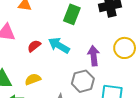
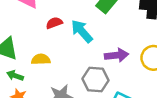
purple arrow: (94, 56) -> (116, 55), turned 72

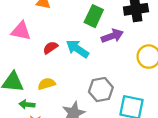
purple arrow: (116, 55) -> (112, 36), moved

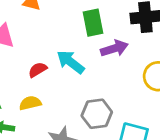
green rectangle: (94, 16) -> (93, 23), turned -40
red semicircle: (50, 48) -> (38, 70), moved

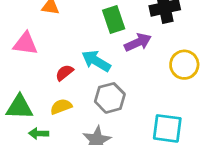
gray hexagon: (97, 114) -> (110, 98), moved

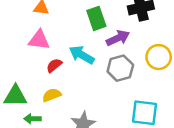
pink triangle: (25, 44) -> (39, 40), moved
gray hexagon: (110, 98) -> (120, 68), moved

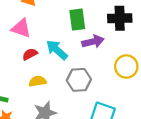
gray hexagon: (120, 68) -> (79, 80), moved
yellow semicircle: (52, 95) -> (38, 81), moved

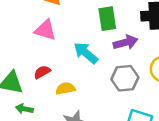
red semicircle: (30, 54) -> (42, 72), moved
gray hexagon: (79, 80) -> (125, 78), moved

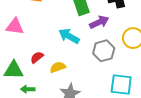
pink triangle: (45, 30) -> (15, 26), moved

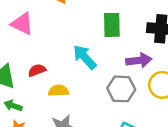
purple arrow: (99, 22) -> (139, 60), moved

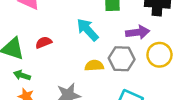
yellow semicircle: (58, 91) -> (94, 66), moved

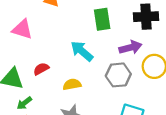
yellow semicircle: (94, 66) -> (72, 84), moved
green arrow: (22, 75) -> (24, 103), turned -49

